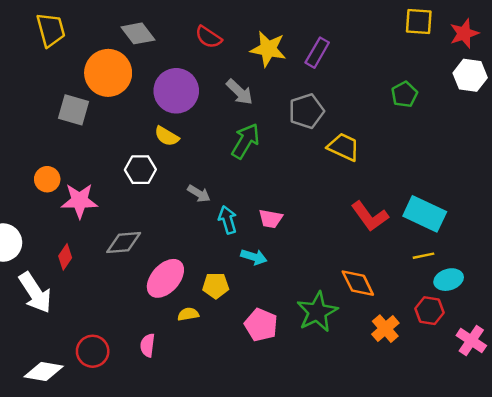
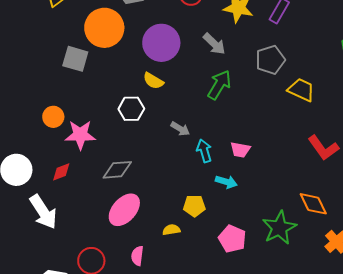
red diamond: (65, 257) -> (61, 172), moved, turned 35
pink ellipse: (165, 278) -> (124, 210), moved

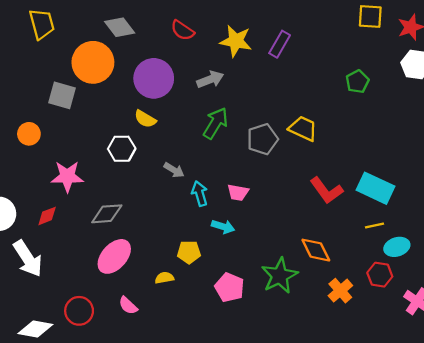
gray arrow: (214, 44) -> (210, 79), turned -65
gray pentagon: (270, 60) -> (262, 139), moved
orange circle: (53, 117) -> (29, 134), moved
pink semicircle: (137, 256) -> (128, 306), turned -54

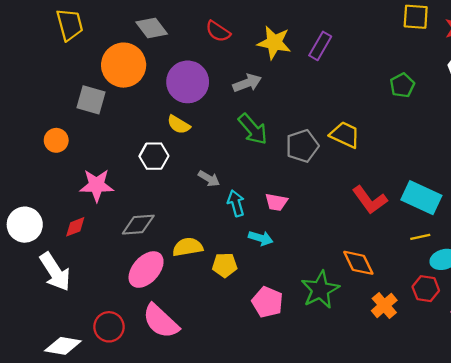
green arrow: (216, 123) -> (253, 129), turned 108
yellow semicircle: (164, 278) -> (188, 247), moved, size x1.5
pink semicircle: (128, 306) -> (161, 321), size x1.8

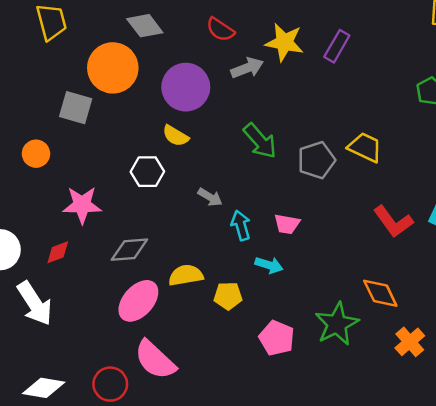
gray arrow: (247, 83) -> (247, 68), moved
red circle: (109, 327) -> (110, 384), moved

